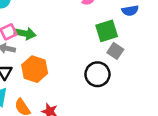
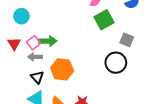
green square: (107, 31) -> (104, 20), moved

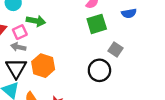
green arrow: (48, 41) -> (36, 21), moved
black triangle: (37, 77) -> (16, 68), size x1.5

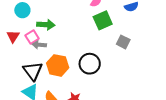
gray arrow: (18, 47) -> (39, 45), moved
black circle: (99, 70) -> (90, 64), moved

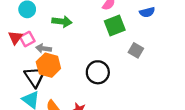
green arrow: (46, 25) -> (62, 22), moved
pink square: (32, 37) -> (27, 39), moved
orange hexagon: (58, 65) -> (48, 65), moved

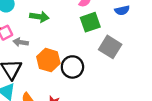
gray square: (136, 50) -> (110, 47), size x1.5
orange hexagon: (48, 65) -> (48, 60), moved

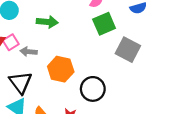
black circle: (72, 67) -> (93, 89), moved

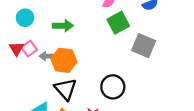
orange hexagon: (61, 69) -> (64, 60), moved
black triangle: (21, 82) -> (66, 89), moved

